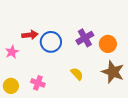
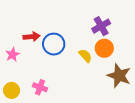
purple cross: (85, 38) -> (101, 26), moved
orange circle: (108, 44) -> (104, 48), moved
yellow semicircle: (77, 74) -> (85, 56), moved

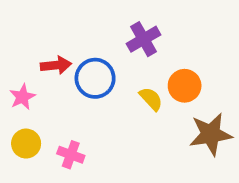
purple cross: (101, 26) -> (144, 39), moved
brown star: (119, 76) -> (211, 134), turned -30
yellow circle: (12, 90) -> (26, 144), moved

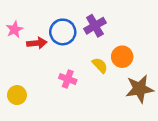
blue circle: (95, 78) -> (63, 32), moved
pink star: (22, 97) -> (15, 29), moved
pink cross: (71, 155) -> (68, 79), moved

